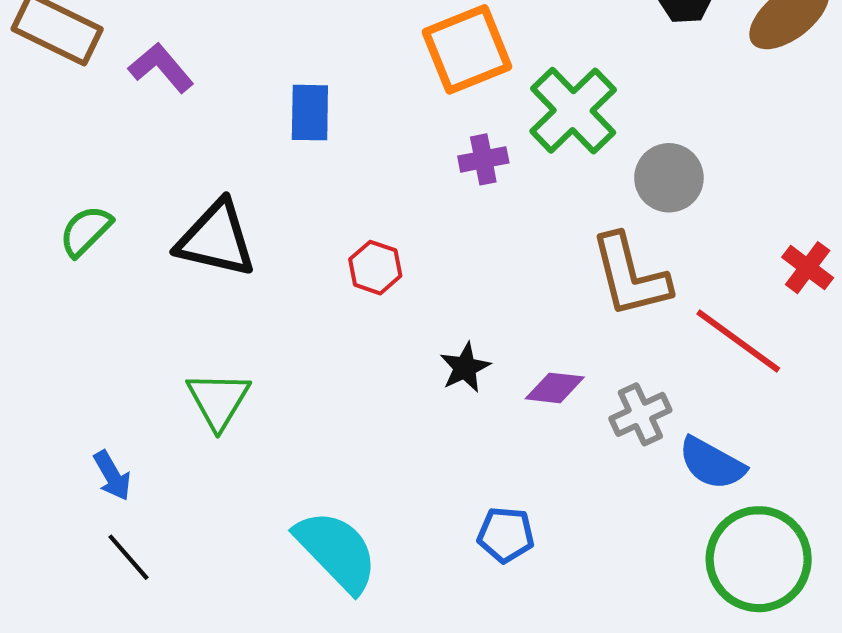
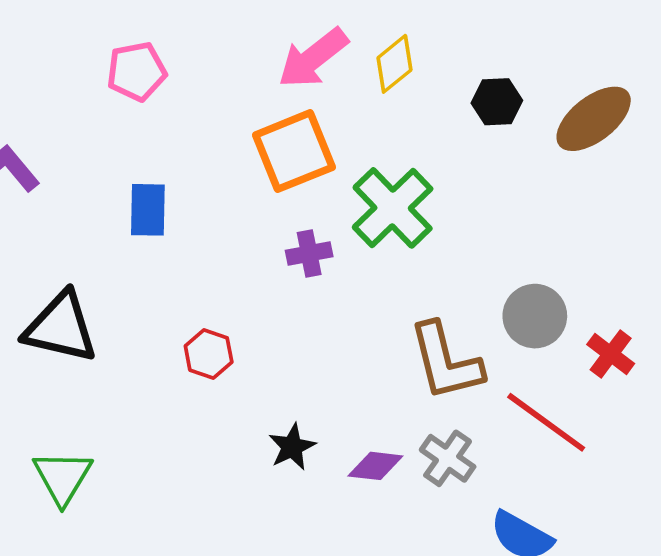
gray circle: (669, 178) -> (535, 316), moved
gray cross: (640, 414) -> (448, 458), moved, turned -30

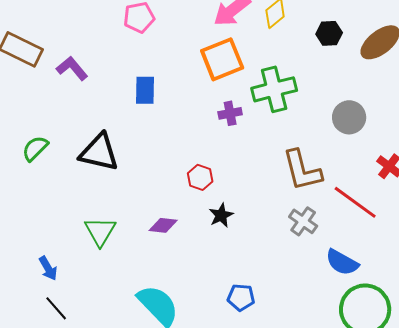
green cross: (393, 208) -> (274, 89), turned 30
gray circle: (535, 316) -> (349, 117), moved
red hexagon: (209, 354) -> (200, 177), moved
purple diamond: (375, 466) -> (163, 225), moved

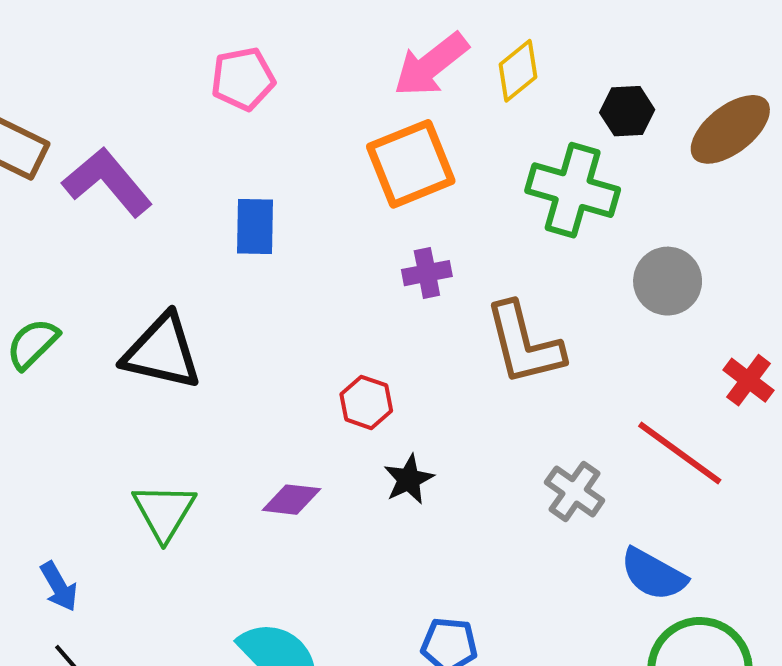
purple L-shape: (72, 68) -> (107, 182), size x1.4
green cross: (274, 89) -> (573, 190), moved, turned 30
brown L-shape: (302, 170) -> (524, 344), moved

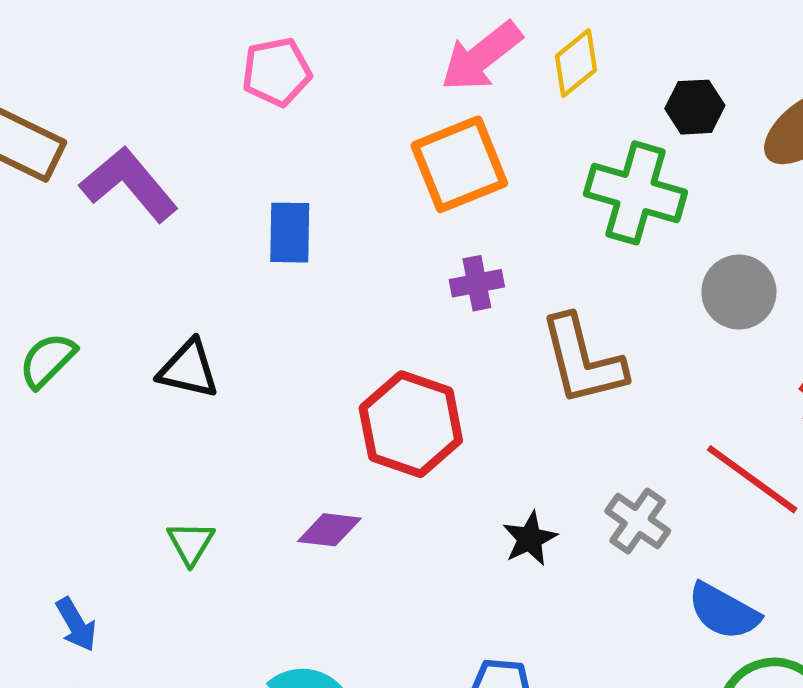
black triangle: (162, 352) -> (188, 369), size x0.7
red hexagon: (366, 402) -> (411, 424), size x1.8
black star: (409, 479) -> (530, 539), moved
green triangle: (164, 512) -> (191, 543), size x0.7

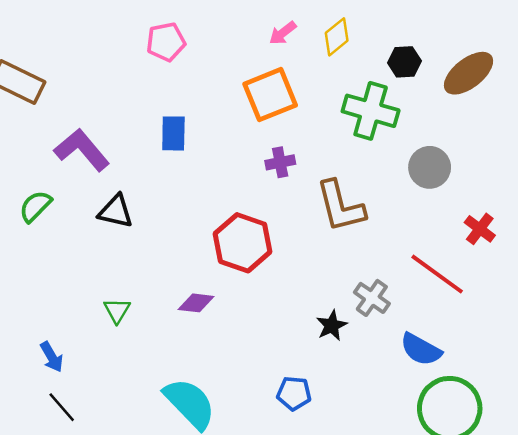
pink arrow: (481, 56) -> (283, 33), size x0.6
purple L-shape: (129, 184) -> (82, 150), moved
black star: (530, 539) -> (332, 326), moved

